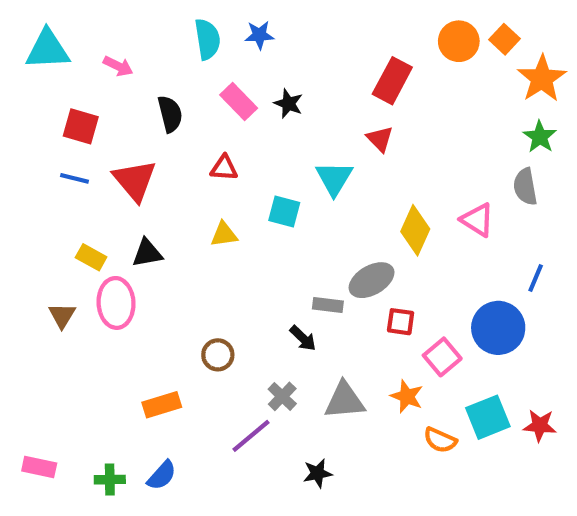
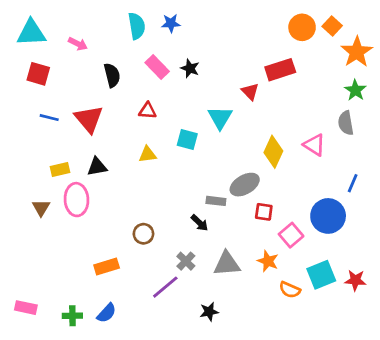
red rectangle: (392, 81) -> (280, 70), moved, turned 44
red square: (81, 126) -> (38, 74), moved
yellow rectangle: (91, 257) -> (60, 170), turned -42

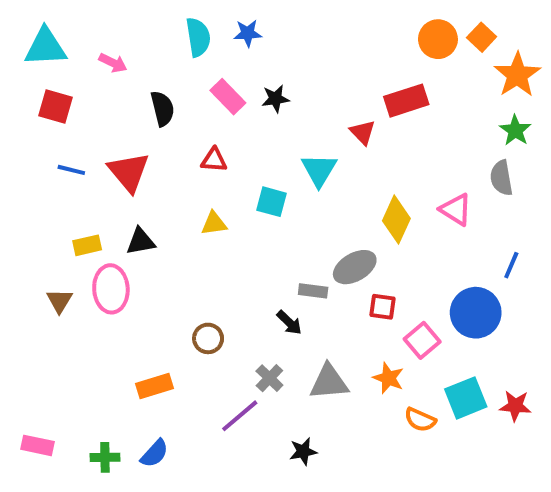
black star: (190, 68) -> (275, 99), turned -30

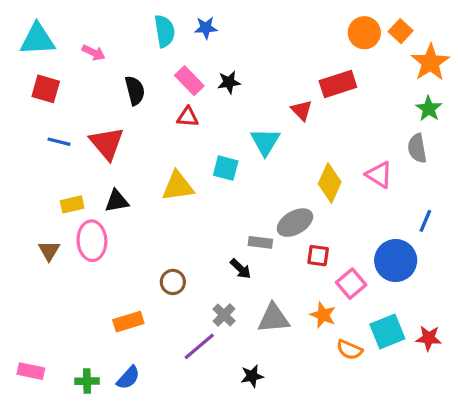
red triangle: (214, 160) -> (188, 117), moved
yellow triangle: (214, 223) -> (178, 186), size x1.5

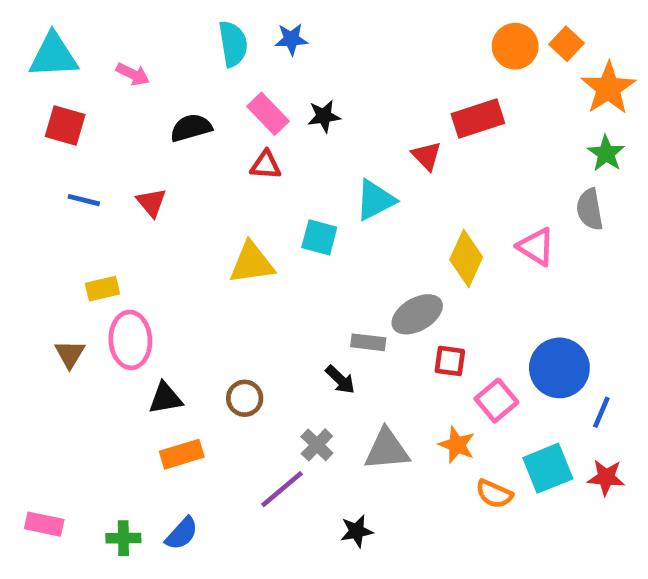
black semicircle: (135, 91) -> (191, 128), turned -92
cyan triangle: (265, 142) -> (375, 200), turned 32
red triangle: (107, 143) -> (151, 202), size x0.6
black triangle: (117, 201) -> (165, 398), moved
blue line: (425, 221) -> (601, 412), moved

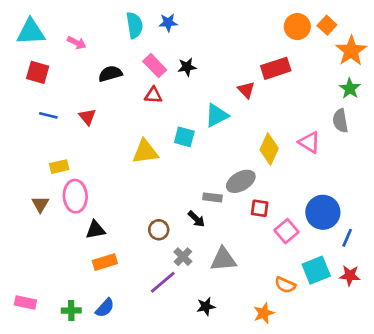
brown circle: (245, 398) -> (159, 230), moved
orange star: (457, 445) -> (264, 313), moved, turned 30

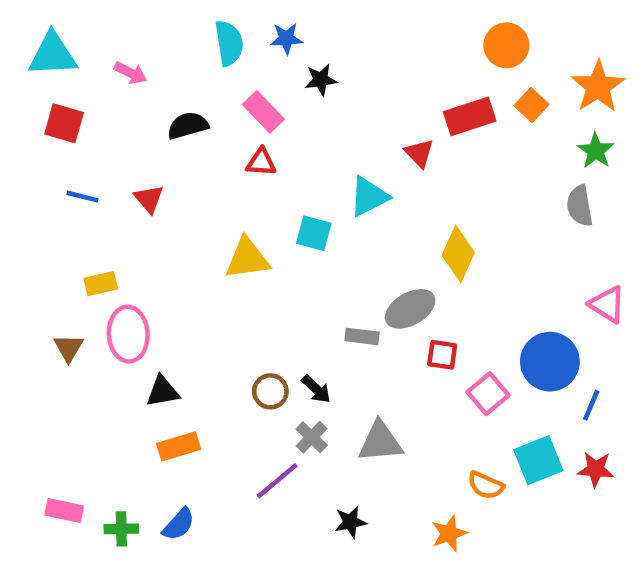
orange square: (327, 25) -> (532, 105), moved
black star: (187, 67) -> (321, 80), moved
pink triangle: (309, 142) -> (607, 304), moved
black arrow: (196, 219) -> (316, 389), moved
pink rectangle: (25, 302) -> (64, 511), moved

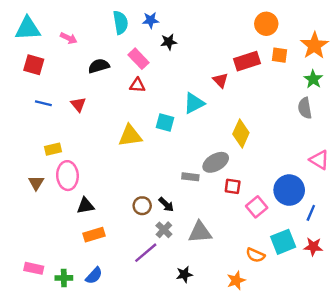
orange square: (532, 105) -> (280, 55), turned -35

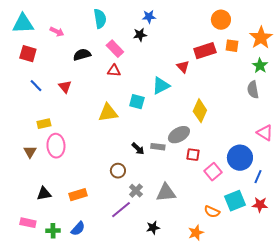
blue star: (151, 20) -> (149, 17), moved
blue line: (43, 103) -> (36, 86), turned 32
black arrow: (166, 204) -> (138, 149), moved
black triangle: (86, 206) -> (44, 194), moved

